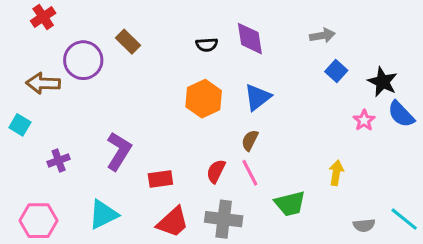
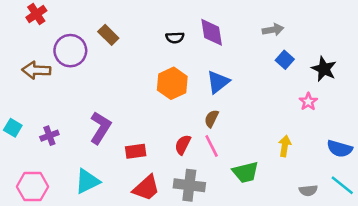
blue semicircle: (401, 114) -> (340, 149), moved, turned -30
cyan square: (20, 125) -> (13, 128), moved

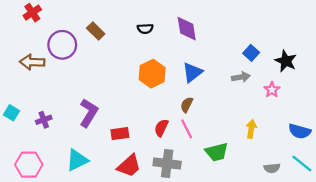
gray arrow: (273, 30) -> (241, 77), moved
black semicircle: (175, 38) -> (145, 29), moved

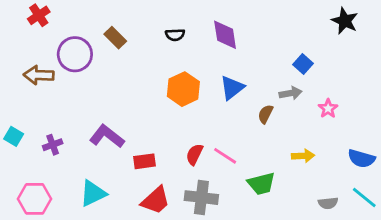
black star: (286, 61) -> (345, 21), moved
brown semicircle: (187, 105) -> (265, 114), moved
purple L-shape: (89, 113) -> (107, 136), turned -84
pink line: (187, 129) -> (225, 156), turned -30
yellow arrow: (251, 129) -> (303, 156), turned 78

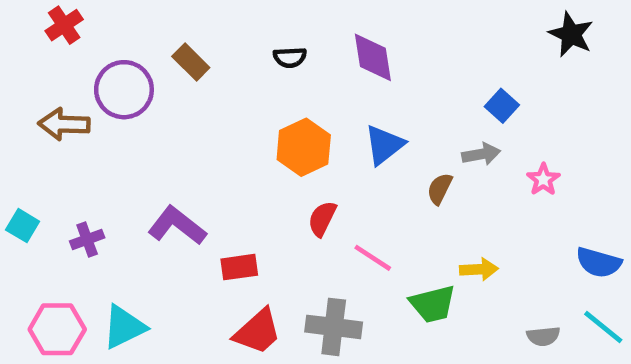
red semicircle: (195, 154) -> (322, 219), moved
yellow arrow: (303, 156) -> (479, 269), moved
cyan triangle: (93, 193) -> (124, 327), moved

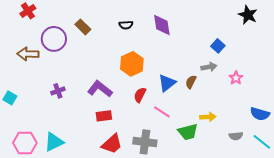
blue triangle: (384, 145) -> (167, 83), moved
purple L-shape: (177, 226) -> (100, 89), moved
purple cross: (87, 239) -> (58, 91), moved
gray semicircle: (543, 336) -> (236, 136), moved

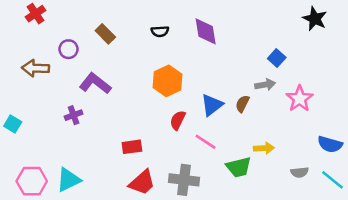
purple circle: (54, 39) -> (69, 49), size x0.6
pink star: (236, 78) -> (299, 99), size x1.5
purple L-shape: (100, 89) -> (95, 83), moved

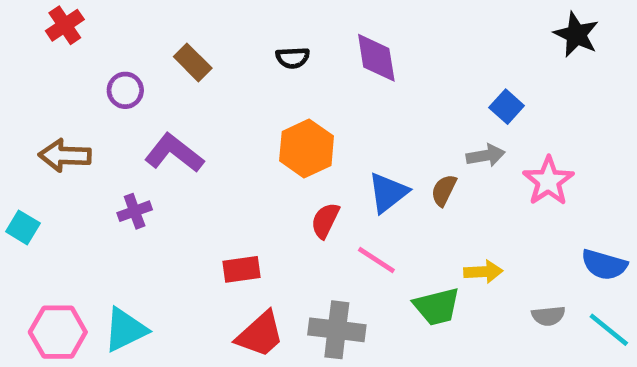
brown arrow: (36, 68) -> (65, 155), moved

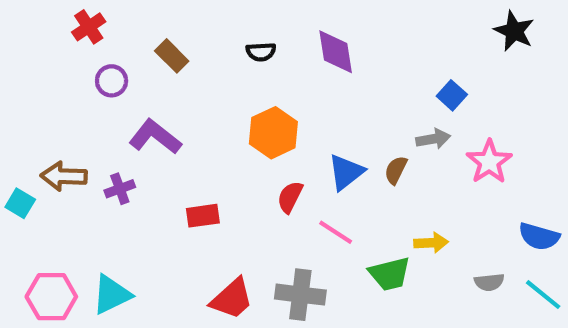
red cross: (65, 25) -> (89, 27), moved
brown arrow: (65, 155) -> (64, 176), moved
red rectangle: (242, 269) -> (203, 216), moved

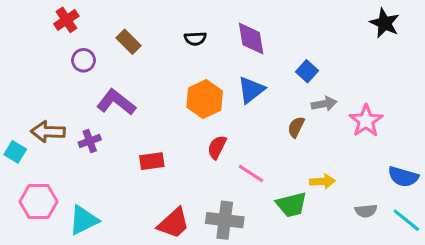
blue square: (452, 95) -> (307, 71), moved
blue triangle: (346, 172) -> (251, 90), moved
pink hexagon: (51, 297) -> (39, 202), moved

